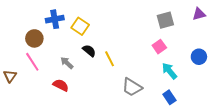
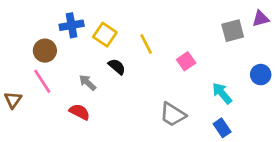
gray square: (165, 20) -> (233, 31), moved
pink square: (159, 47) -> (186, 61), moved
yellow line: (110, 59) -> (146, 44), moved

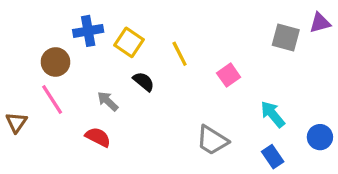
gray square: (233, 31) -> (286, 37), turned 30
blue circle: (261, 75) -> (320, 137), moved

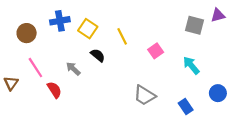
brown circle: (55, 62) -> (27, 33), moved
cyan arrow: (273, 114) -> (191, 65), moved
red semicircle: (98, 137) -> (54, 90), moved, turned 30

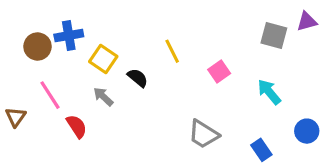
blue cross: (60, 21) -> (69, 36), moved
yellow square: (88, 29) -> (103, 59), moved

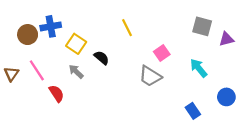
purple triangle: (307, 21) -> (226, 39), moved
yellow line: (172, 51) -> (127, 28), moved
brown triangle: (16, 117) -> (11, 74), moved
gray trapezoid: (203, 134) -> (150, 76), moved

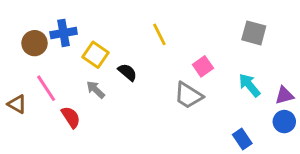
purple triangle: (226, 39) -> (284, 95), moved
brown triangle: (11, 74) -> (17, 104), moved, turned -35

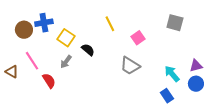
pink square: (203, 66) -> (138, 38), moved
cyan arrow: (249, 85) -> (172, 74), moved
gray arrow: (95, 90) -> (66, 62), turned -96

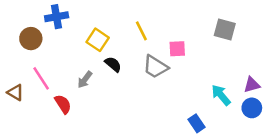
blue cross: (44, 23) -> (57, 17), moved
yellow square: (66, 38) -> (98, 40), moved
pink square: (138, 38) -> (177, 49), turned 32
gray trapezoid: (130, 66) -> (155, 67), moved
blue rectangle: (167, 96) -> (197, 123), moved

